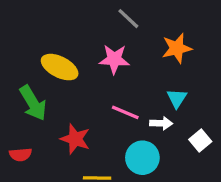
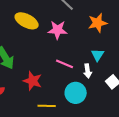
yellow ellipse: (60, 67) -> (27, 21), moved
white arrow: (161, 123) -> (88, 71), turned 80

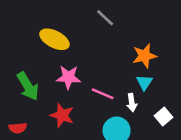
orange star: (98, 23) -> (144, 56), moved
pink star: (58, 30) -> (68, 77), moved

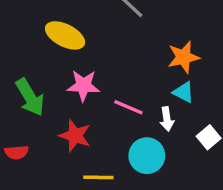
cyan triangle: (144, 82) -> (184, 92), turned -36

